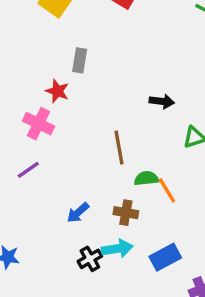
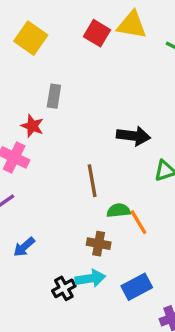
black arrow: (162, 101) -> (133, 136), size x1.4
blue arrow: (78, 213) -> (24, 247), moved

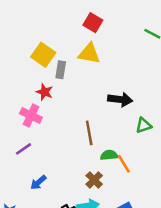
yellow triangle: (132, 25) -> (89, 54), moved
yellow square: (31, 38) -> (43, 55), moved
brown cross: (99, 244) -> (94, 180), turned 35

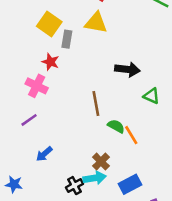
green triangle: (144, 125) -> (151, 96), turned 42
green semicircle: (109, 155) -> (116, 126), turned 35
brown cross: (94, 180) -> (101, 162), moved

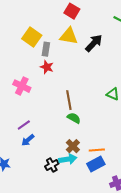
red star: (50, 62) -> (47, 67), moved
black arrow: (127, 69) -> (94, 43), moved, turned -54
purple line: (29, 120) -> (24, 125), moved
green semicircle: (116, 126) -> (74, 118), moved
orange line: (131, 135) -> (97, 150), moved, turned -63

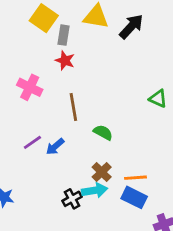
brown line: (69, 100) -> (73, 107), moved
blue arrow: (28, 140) -> (55, 147), moved
blue rectangle: (96, 164) -> (134, 197), turned 54

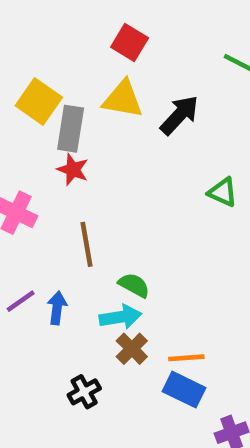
gray rectangle: (64, 35) -> (71, 129), size x1.4
green triangle: (158, 99) -> (223, 192), moved
blue arrow: (55, 147) -> (57, 308), turned 138
cyan arrow: (95, 190) -> (120, 317), moved

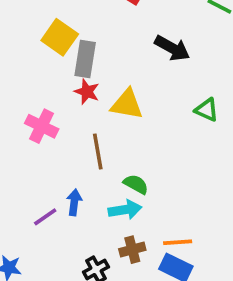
yellow triangle: (123, 99) -> (127, 104), moved
black arrow: (179, 115) -> (172, 48), turned 76
purple line: (21, 301) -> (45, 217), moved
brown cross: (132, 349) -> (132, 250), moved, turned 30

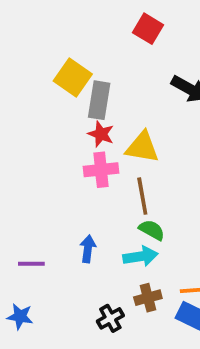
pink cross: (42, 126) -> (101, 170), moved, turned -32
brown line: (98, 152) -> (142, 196), moved
purple line: (45, 217) -> (31, 264), moved, turned 35

